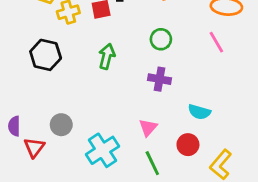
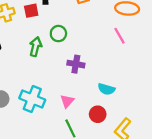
green circle: (161, 39) -> (58, 34), moved
cyan cross: (103, 150) -> (32, 99), moved, turned -35

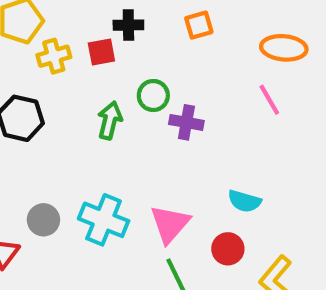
purple cross: (76, 64) -> (186, 122), moved
pink triangle: (67, 101) -> (170, 224), size x1.5

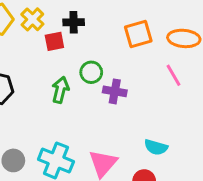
orange square: (199, 25) -> (138, 34), moved, size x1.4
yellow cross: (54, 56) -> (32, 19), moved, turned -30

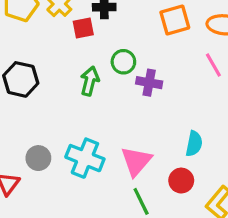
cyan semicircle: (156, 147) -> (194, 144), turned -95

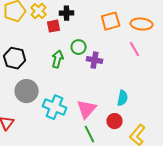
gray circle: (38, 158) -> (27, 91), moved, size x1.5

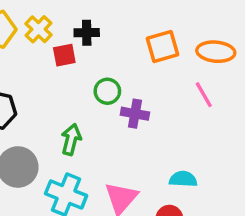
green arrow: (58, 59) -> (71, 139), moved
cyan semicircle: (123, 98) -> (183, 179), turned -98

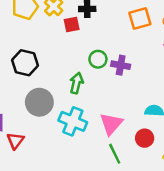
green circle: (107, 91) -> (98, 59), moved

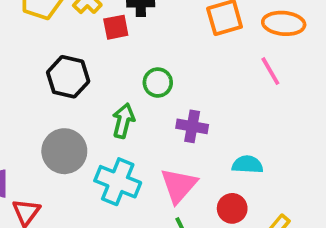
black hexagon: (25, 63) -> (68, 77), moved
purple cross: (121, 65) -> (192, 126), moved

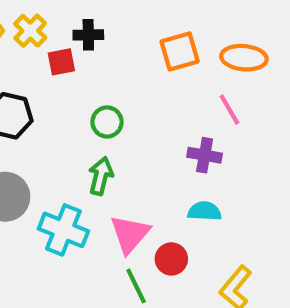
green arrow: (123, 121) -> (101, 176), moved
purple cross: (192, 126) -> (205, 155), moved
red circle: (232, 208) -> (171, 259), moved

